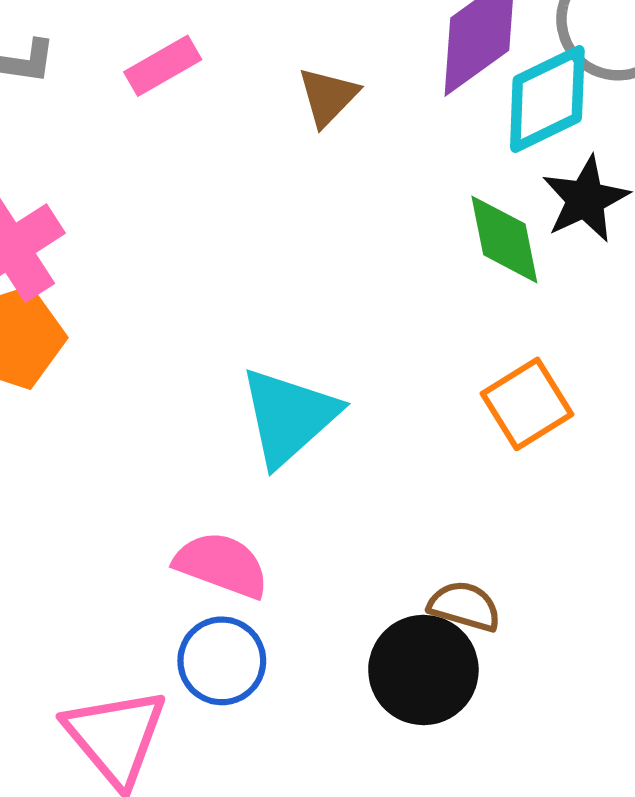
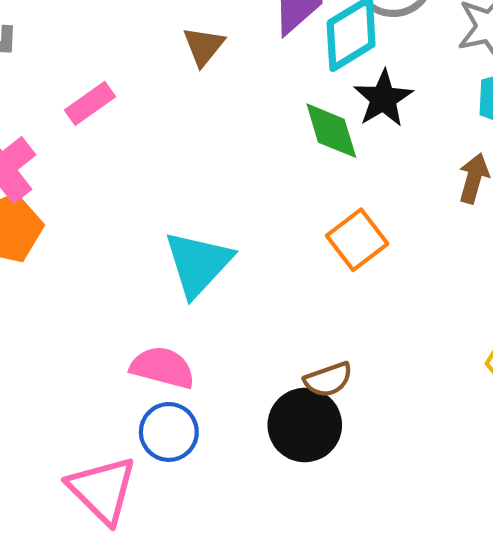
pink rectangle: (163, 66) -> (90, 103), moved
brown semicircle: (465, 606) -> (328, 380), turned 150

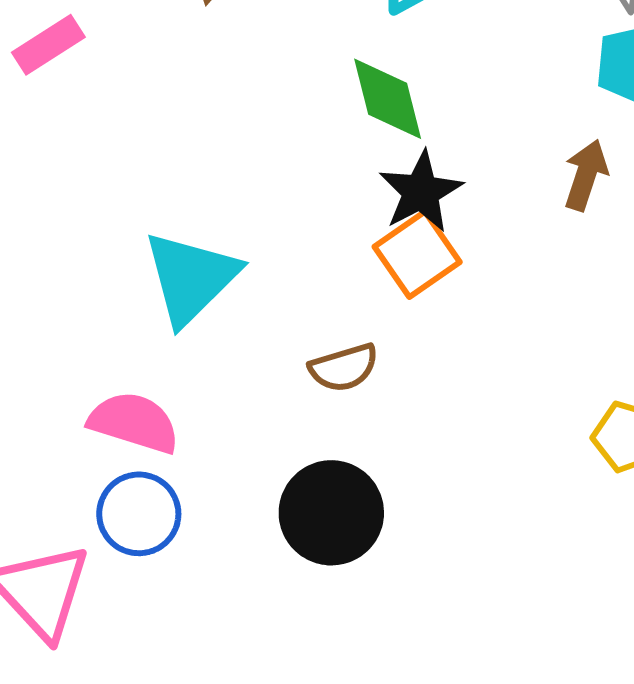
black star: (383, 98) -> (421, 192), moved
brown semicircle: (328, 380) -> (344, 368), moved

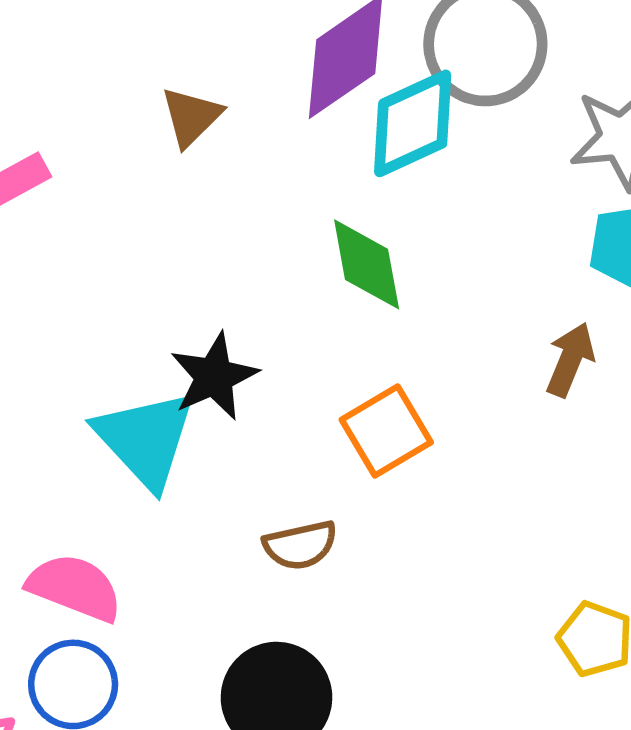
black star: (421, 192) -> (214, 376), moved
cyan triangle: (191, 278) -> (146, 439), turned -32

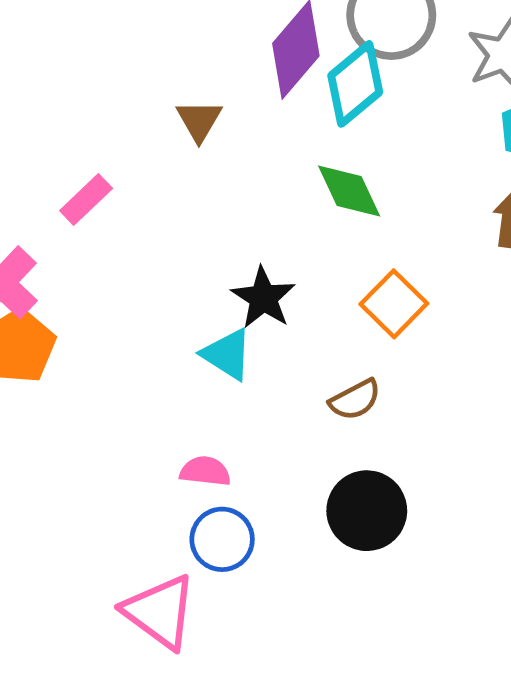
cyan triangle: (146, 439) -> (227, 354), size x0.7
pink semicircle: (75, 587) -> (205, 471), size x0.7

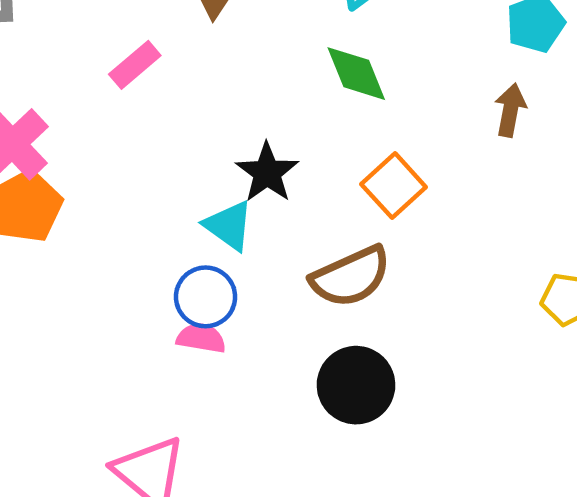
pink rectangle: (86, 200) -> (135, 65), moved
brown semicircle: (355, 400) -> (351, 277), size x1.6
blue circle: (222, 539) -> (206, 297), moved

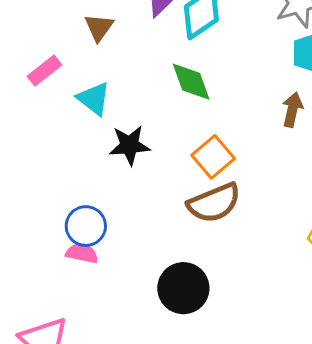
black star: (267, 173) -> (130, 145), turned 30
cyan triangle: (229, 226) -> (94, 99), moved
brown semicircle: (351, 277) -> (214, 203), moved

